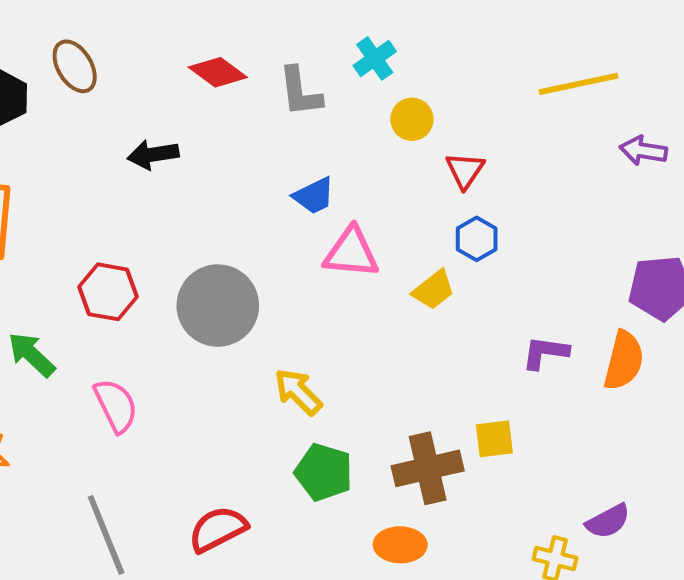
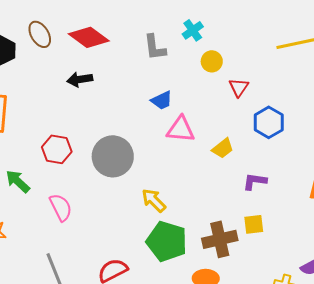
red diamond: (218, 72) -> (89, 37), moved, size x1.4
blue hexagon: (477, 239) -> (269, 122), moved, size x1.4
purple L-shape: (545, 353) -> (255, 181), moved
green pentagon: (324, 472) -> (167, 241), size x1.4

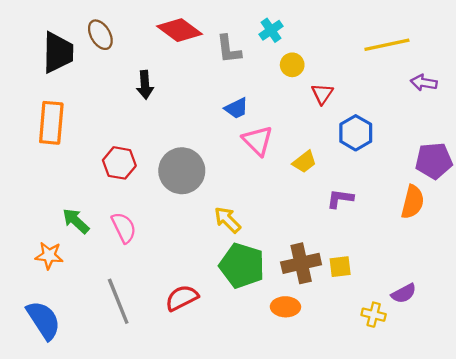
red diamond: (89, 37) -> (180, 30), moved
black arrow: (80, 79) -> (145, 85), turned -85
pink triangle: (181, 129) -> (258, 141), turned 40
green arrow: (18, 181) -> (76, 221), moved
yellow square: (254, 224) -> (340, 267), moved

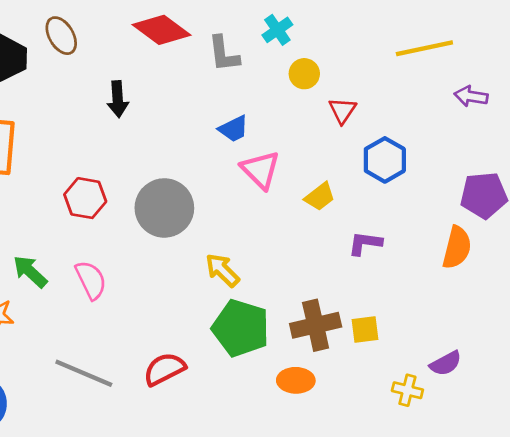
gray line: (118, 301) -> (84, 373), turned -45

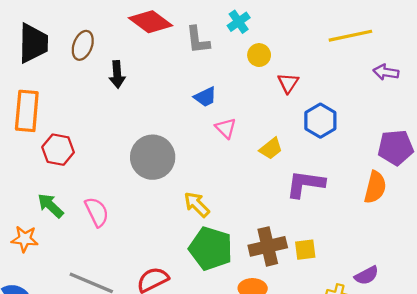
brown ellipse: (61, 36) -> (83, 45), moved, turned 52
pink triangle: (260, 170) -> (226, 128), size x0.7
red hexagon: (85, 198) -> (58, 150), moved
purple L-shape: (365, 243) -> (305, 184), size x1.5

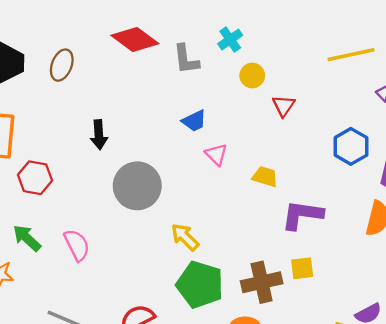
black arrow: (117, 74) -> (99, 135), moved
blue hexagon: (320, 121) -> (351, 146), moved
yellow trapezoid: (271, 149) -> (265, 177), turned -125
yellow square: (305, 250) -> (302, 268), moved

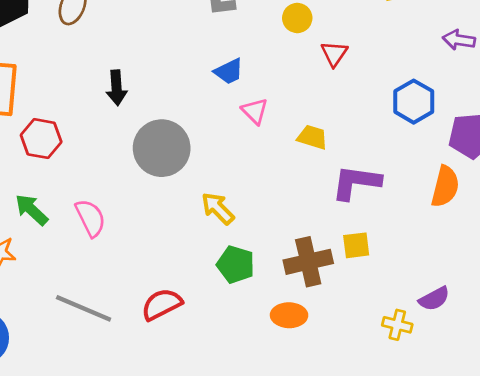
green pentagon: (200, 285) -> (236, 265), size x0.7

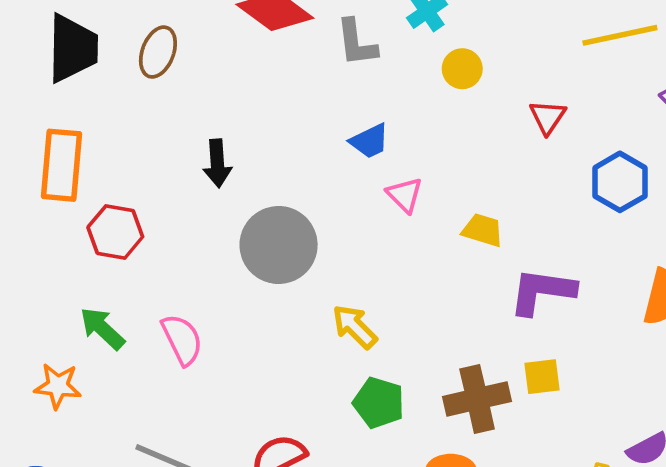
red triangle: (334, 54) -> (548, 117), moved

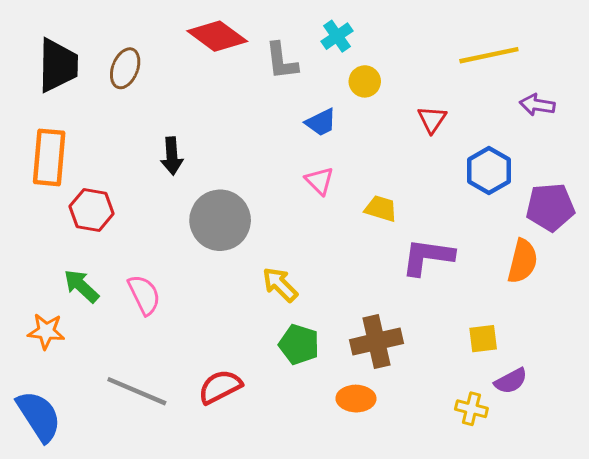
blue trapezoid: (369, 141) -> (321, 122), moved
yellow square: (542, 377) -> (483, 339), moved

